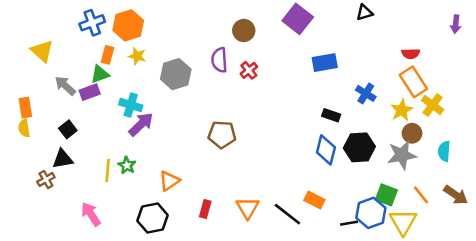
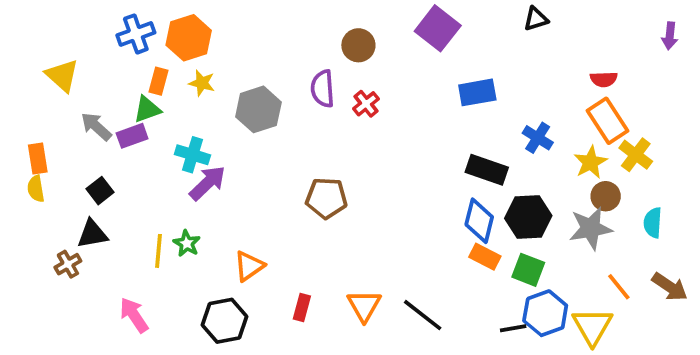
black rectangle: (331, 115) -> (487, 170), size x1.5
green square: (386, 195) -> (528, 270), moved
orange rectangle: (314, 200) -> (485, 257), moved

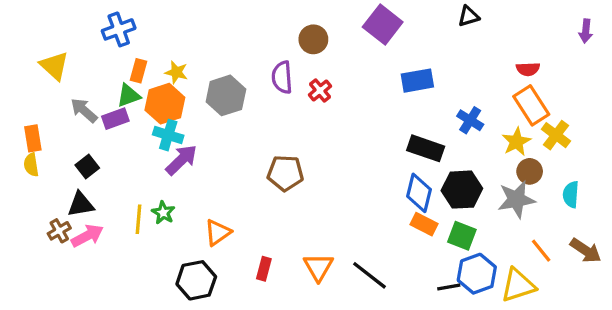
orange hexagon: (189, 38) -> (165, 104), moved
pink arrow: (134, 315) -> (87, 236), moved, turned 96
yellow triangle: (592, 326) -> (518, 285), turned 42

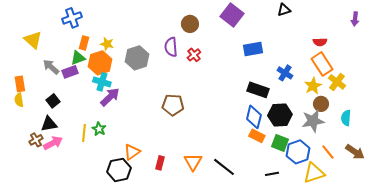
orange triangle: (218, 232) -> (132, 152), moved
blue hexagon: (477, 274) -> (298, 152), moved

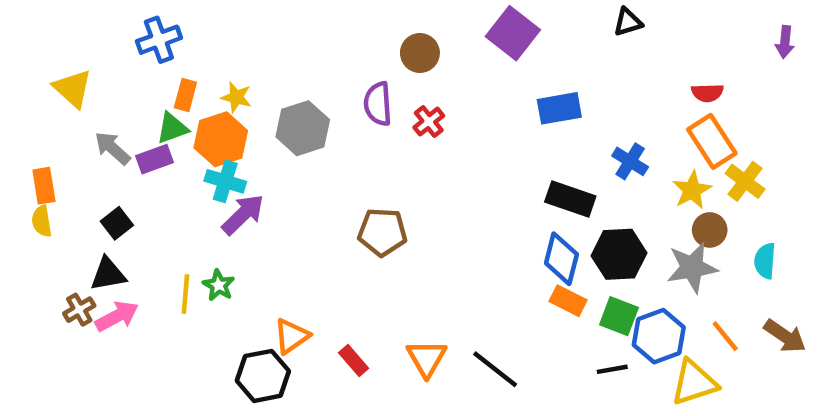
red rectangle: (160, 163) -> (354, 360), turned -56
black line: (272, 174) -> (612, 369), moved

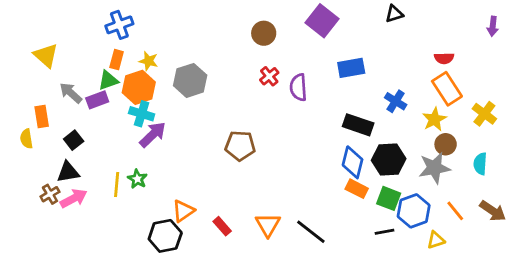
blue cross: (159, 40) -> (119, 25), moved
purple semicircle: (378, 104) -> (298, 87), moved
yellow cross: (745, 181) -> (484, 114), moved
orange rectangle: (44, 186) -> (42, 117), moved
yellow triangle: (694, 383) -> (436, 240), size x0.6

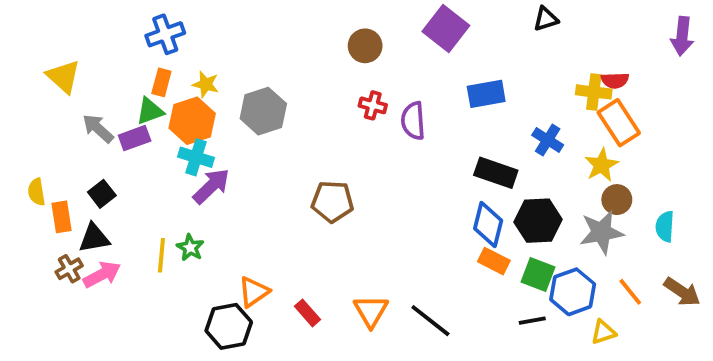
purple arrow: (493, 26) -> (682, 36), size x1.4
red cross: (269, 76) -> (373, 105), turned -36
yellow cross: (484, 114) -> (594, 92), moved, turned -30
orange rectangle: (42, 117) -> (61, 217), moved

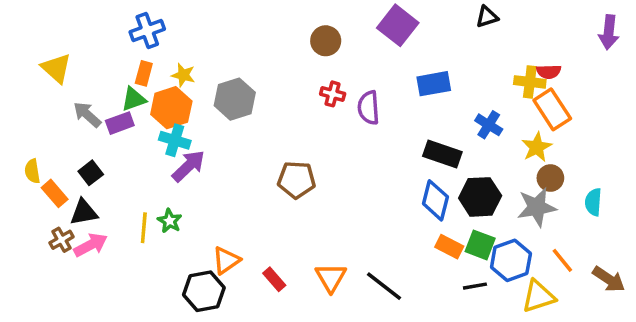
orange rectangle: (61, 217) -> (55, 193), turned -32
orange rectangle: (494, 261) -> (449, 247), moved
brown arrow: (682, 292) -> (609, 279), moved
yellow triangle: (603, 332) -> (538, 296), size x1.5

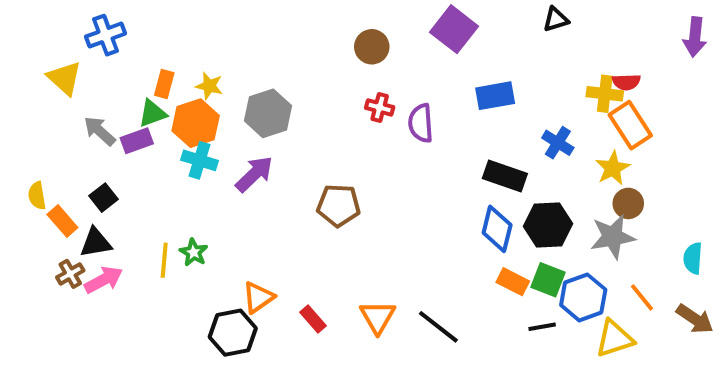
blue cross: (147, 30) -> (105, 35), moved
purple arrow: (188, 166) -> (254, 174), moved
cyan semicircle: (593, 202) -> (693, 258), moved

